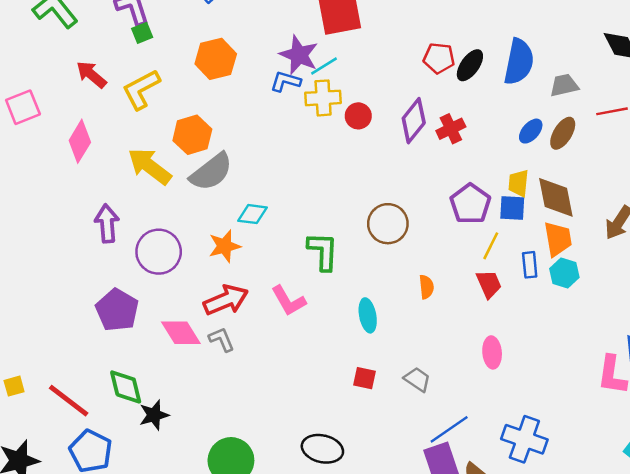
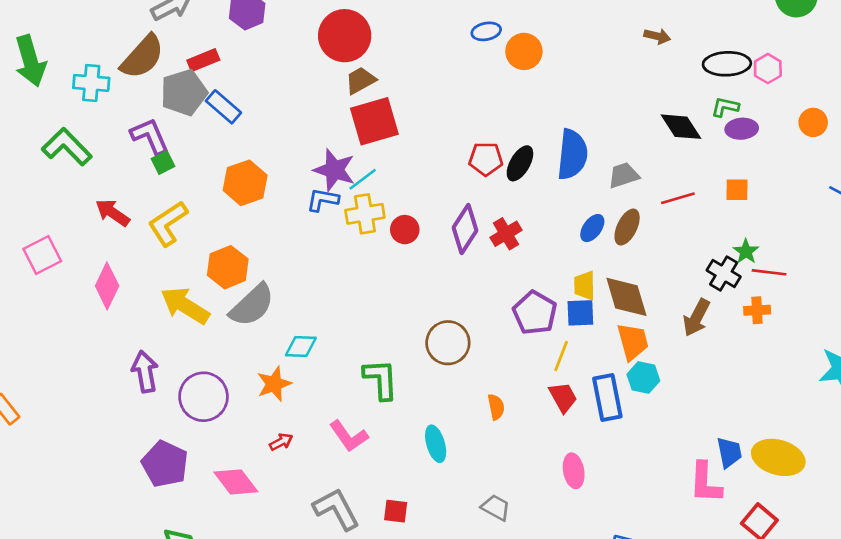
blue rectangle: (530, 265) -> (607, 398), moved, size x1.6
red arrow: (226, 300) -> (281, 442), size x0.5
gray L-shape: (222, 339) -> (336, 509), moved, size x1.6
red square: (364, 378) -> (396, 511), moved

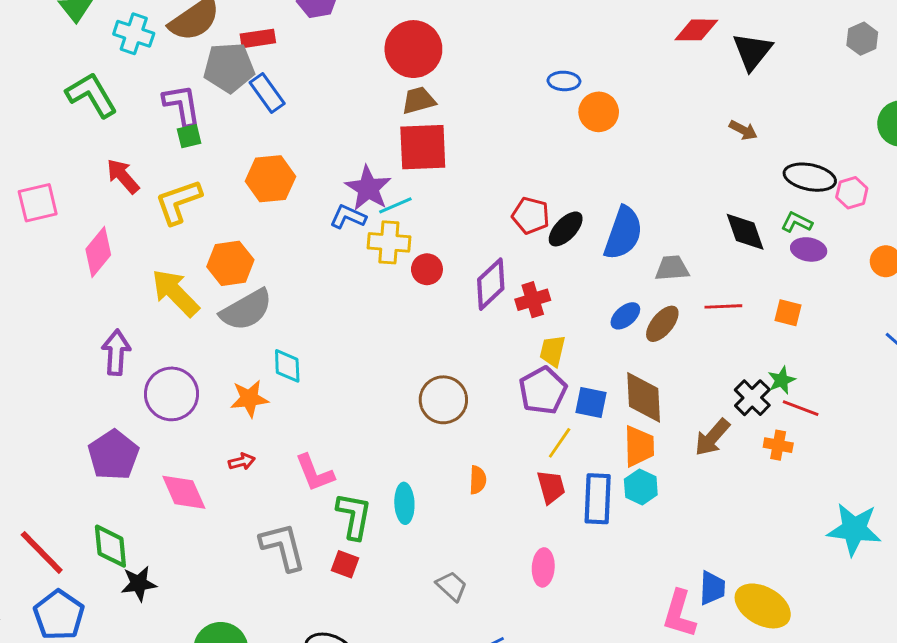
yellow trapezoid: (584, 285) -> (552, 351), moved
cyan diamond: (301, 346) -> (287, 366), turned 72
green L-shape: (381, 379) -> (354, 516), moved

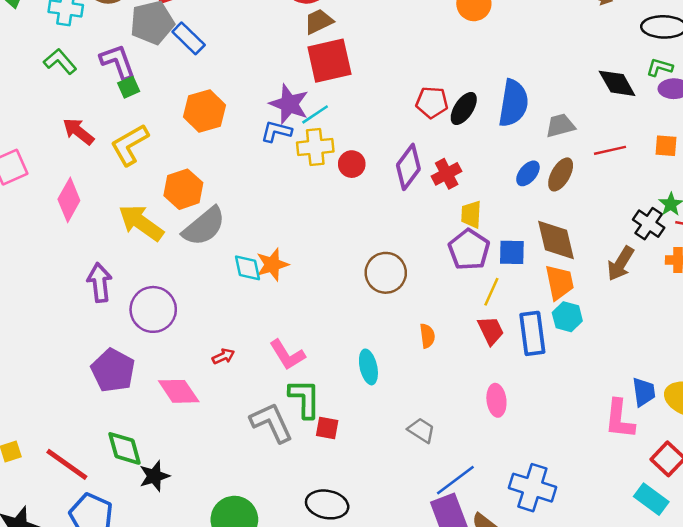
green L-shape: (92, 95) -> (60, 61), moved, size x0.7
orange star: (249, 399) -> (272, 265), moved
green L-shape: (354, 516) -> (305, 399), moved

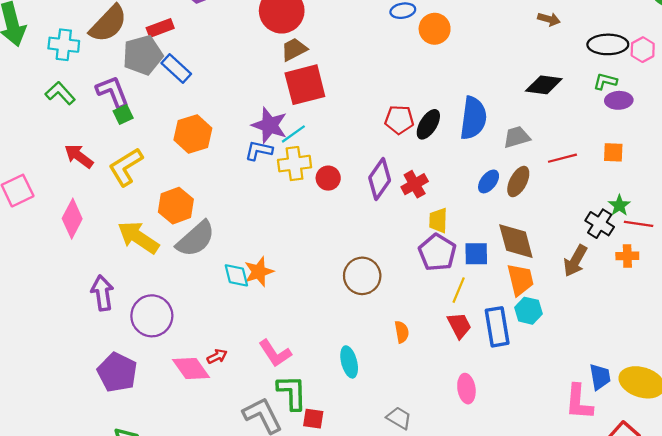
black diamond: (617, 83) -> (544, 85), moved, turned -51
pink diamond: (179, 391) -> (191, 369), moved

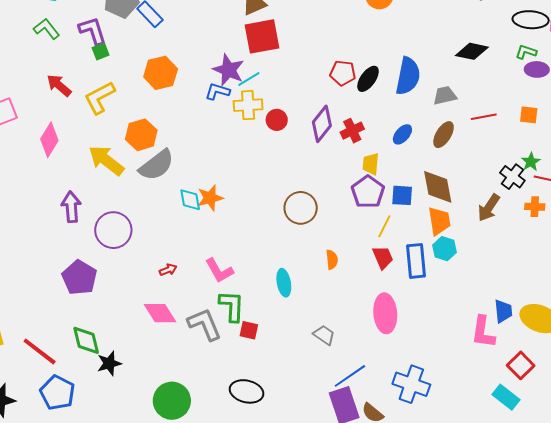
blue ellipse: (489, 181) -> (402, 134), moved
pink diamond: (191, 369) -> (160, 313), moved
pink ellipse: (466, 389) -> (385, 313), size x1.5

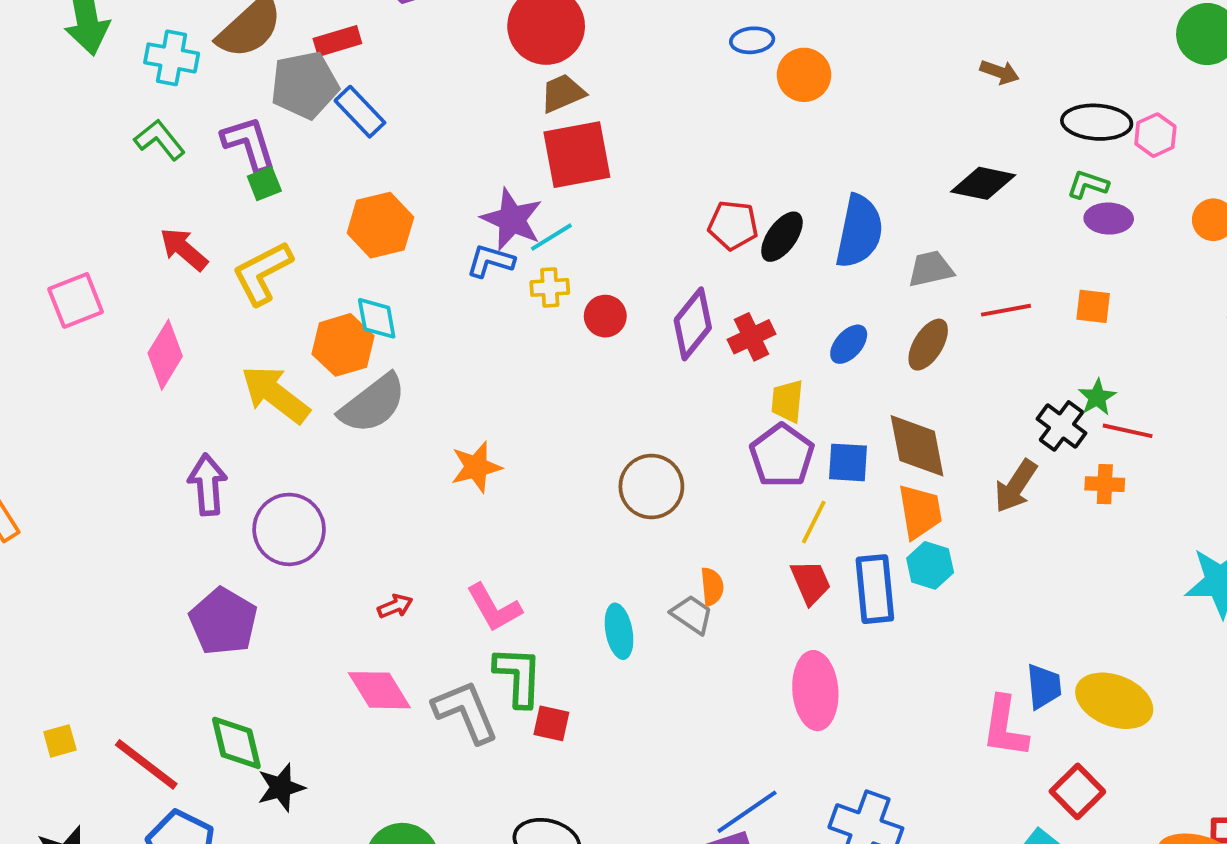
yellow cross: (248, 105) -> (550, 287), size x0.7
cyan diamond: (190, 200) -> (377, 318), moved
gray trapezoid: (324, 335) -> (692, 615), moved

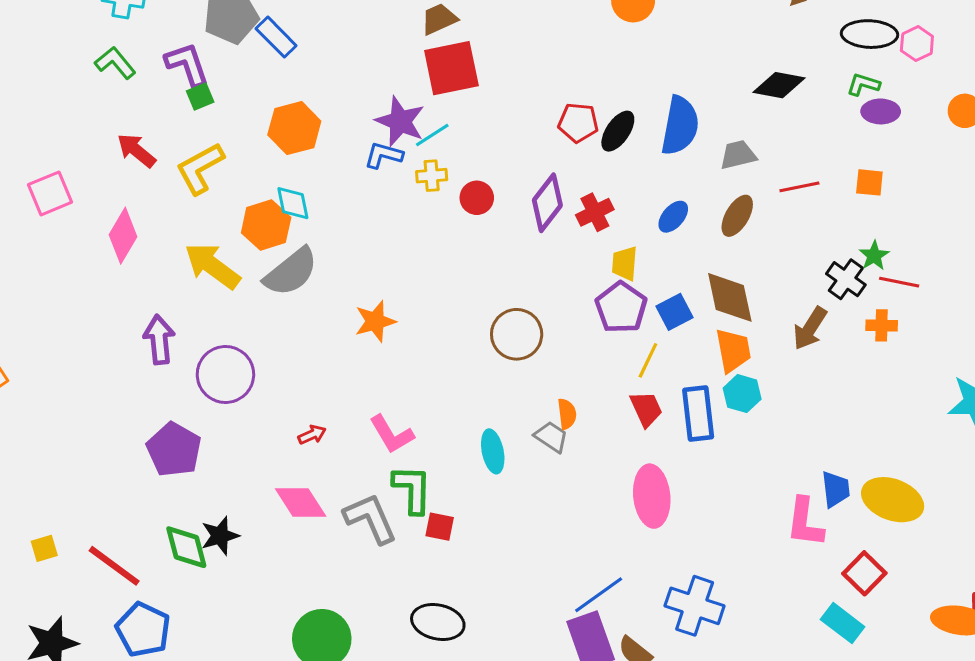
blue square: (848, 462) -> (675, 312), turned -30
black star: (281, 788) -> (220, 536), moved

